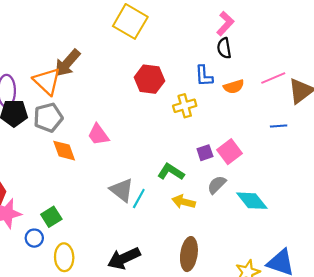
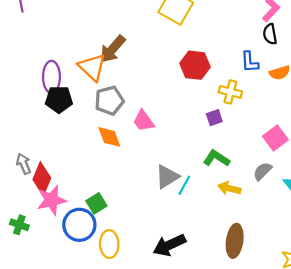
yellow cross: (185, 106) -> (230, 92), turned 30
gray pentagon: (48, 117) -> (109, 101), moved
purple square: (205, 153) -> (214, 118), moved
gray triangle: (122, 190) -> (167, 177), turned 50
blue circle: (34, 238) -> (79, 225), size x1.8

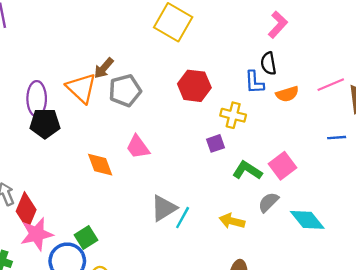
black semicircle: (270, 34) -> (268, 63), moved
brown arrow: (113, 49) -> (104, 68), size x0.7
gray pentagon: (109, 101) -> (125, 90), moved
green L-shape: (216, 158) -> (247, 170), moved

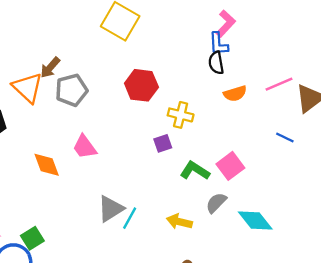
blue L-shape: (254, 82) -> (219, 44), moved
blue line: (337, 138) -> (285, 137), turned 30

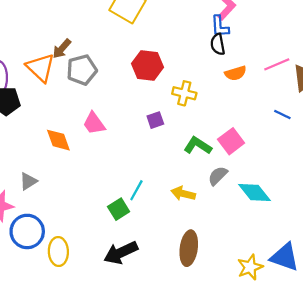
purple square: (163, 143) -> (155, 120), moved
gray triangle: (111, 209) -> (28, 181), moved, size x0.7
green square: (32, 238) -> (119, 209), moved

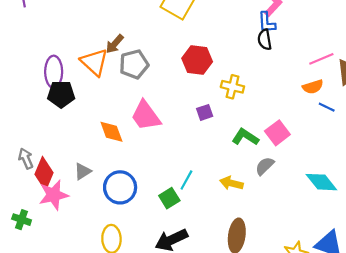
orange semicircle: (236, 73) -> (313, 87), moved
pink trapezoid: (94, 123) -> (146, 116), size x1.4
cyan diamond: (254, 192) -> (321, 182), moved
blue circle: (27, 231) -> (120, 187), moved

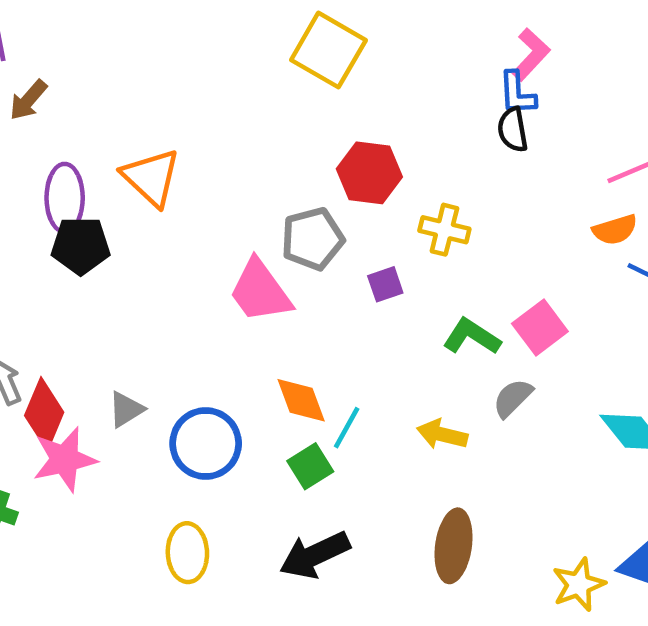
brown arrow: (115, 44) -> (28, 100), moved
gray pentagon: (134, 64) -> (313, 239), moved
orange diamond: (111, 132) -> (301, 400), moved

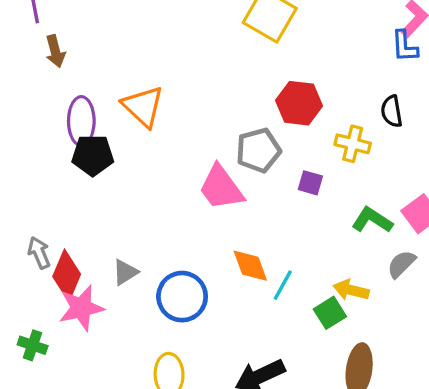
brown arrow: (28, 100) -> (55, 51), turned -56
black semicircle: (513, 130) -> (392, 111), moved
purple square: (385, 284) -> (310, 183), turned 35
green square: (310, 466) -> (330, 313), moved

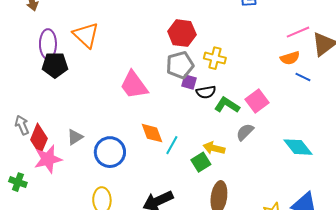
black semicircle: (392, 111) -> (206, 92), moved, turned -90
gray pentagon: (258, 150) -> (180, 65), moved

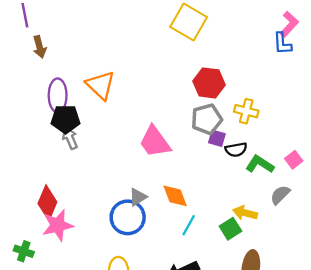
pink square: (257, 101) -> (294, 160), size x0.7
gray arrow: (22, 125) -> (70, 138), moved
gray triangle: (75, 137) -> (138, 197), moved
cyan line: (172, 145) -> (189, 225), moved

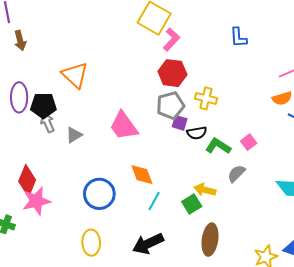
pink L-shape: (289, 24) -> (171, 40), moved
purple ellipse: (58, 95) -> (19, 97), moved
gray triangle: (138, 197) -> (74, 135), moved

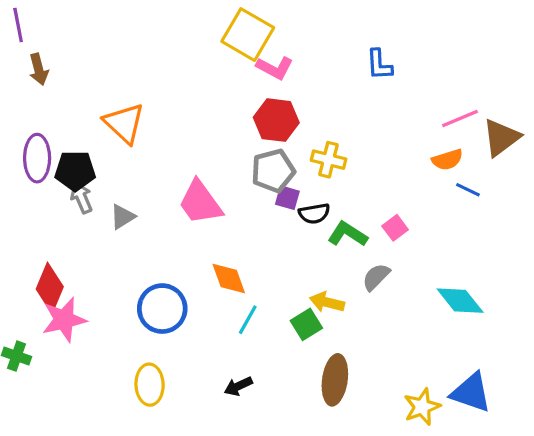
pink L-shape: (171, 40) -> (275, 68), turned 75
black arrow: (148, 244) -> (238, 386), size x0.6

